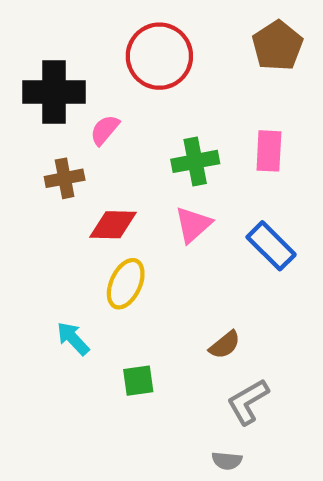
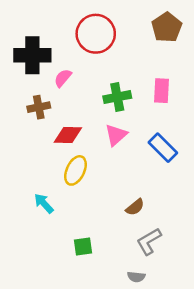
green square: (138, 381) -> (83, 246), moved

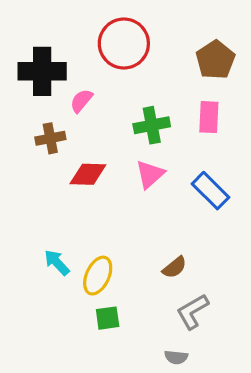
brown pentagon: (167, 27) -> (215, 60), moved
yellow ellipse: (75, 170) -> (98, 276), moved

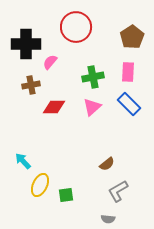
blue rectangle: (210, 191) -> (129, 104), moved
cyan arrow: (57, 262) -> (23, 161), moved
yellow ellipse: (98, 276) -> (40, 185), moved

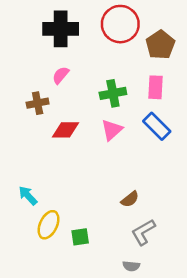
red circle: (76, 27) -> (120, 24), moved
black cross: (26, 44) -> (61, 29), moved

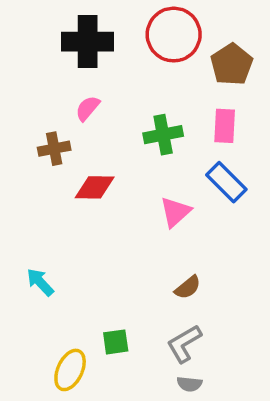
pink triangle: (112, 130) -> (175, 212), moved
yellow ellipse: (49, 225) -> (70, 370), moved
gray L-shape: (143, 232) -> (184, 344), moved

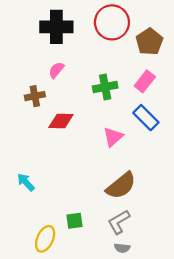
pink rectangle: (225, 126) -> (145, 81), turned 35
brown semicircle: (188, 287) -> (121, 186), size x1.8

